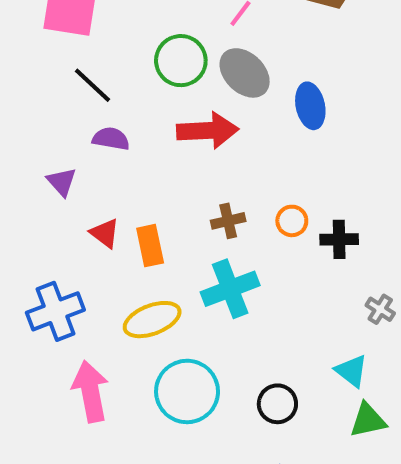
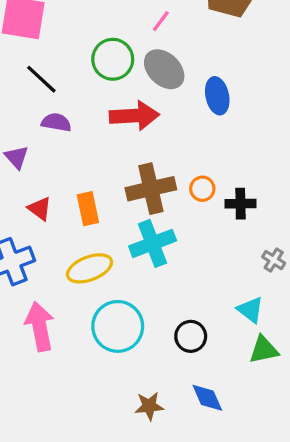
brown cross: (228, 221) -> (151, 189), size x1.8
red triangle: (105, 233) -> (40, 209), moved

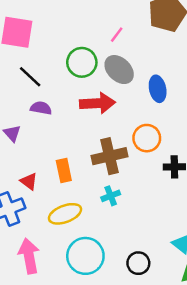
orange circle: (202, 189) -> (147, 138), moved, size x1.5
red triangle: (40, 209) -> (29, 181), moved
cyan cross: (153, 243) -> (111, 196), size x0.6

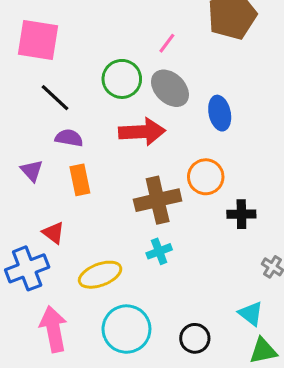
orange rectangle: (64, 171) -> (80, 180), moved

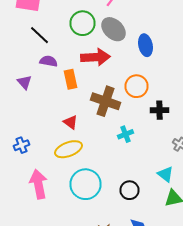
orange rectangle: (80, 180) -> (70, 79), moved
brown cross: (158, 200) -> (106, 101), turned 32
red triangle: (53, 233) -> (70, 122), moved
cyan cross: (159, 251) -> (126, 134), moved
blue cross: (27, 268) -> (22, 145), size x0.6

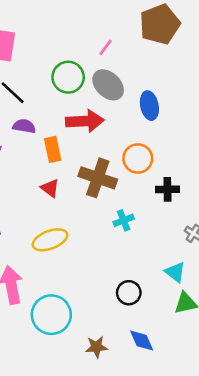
red triangle: (70, 122) -> (50, 188), moved
cyan circle: (86, 184) -> (51, 315), moved

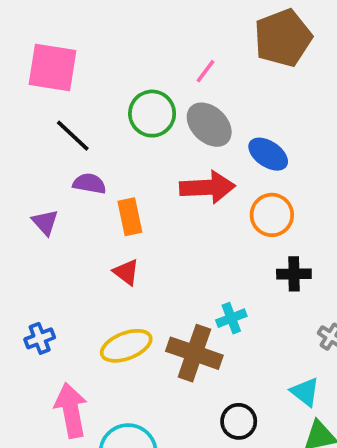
blue ellipse: (149, 106) -> (268, 154), turned -44
red arrow: (85, 121) -> (207, 187), moved
orange circle: (138, 158) -> (272, 215), moved
brown cross: (98, 178) -> (194, 353), moved

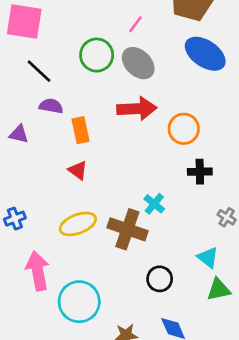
blue ellipse: (268, 154) -> (205, 54), moved, size x1.4
purple triangle: (45, 222) -> (19, 134), turned -35
cyan cross: (231, 318) -> (154, 204), turned -30

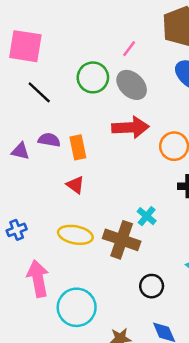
purple semicircle: (51, 106) -> (49, 140), moved
yellow ellipse: (78, 224) -> (75, 235), turned 32

